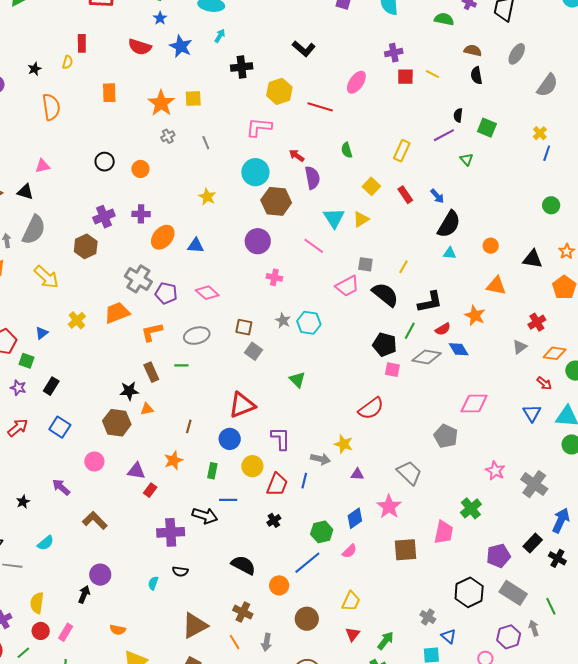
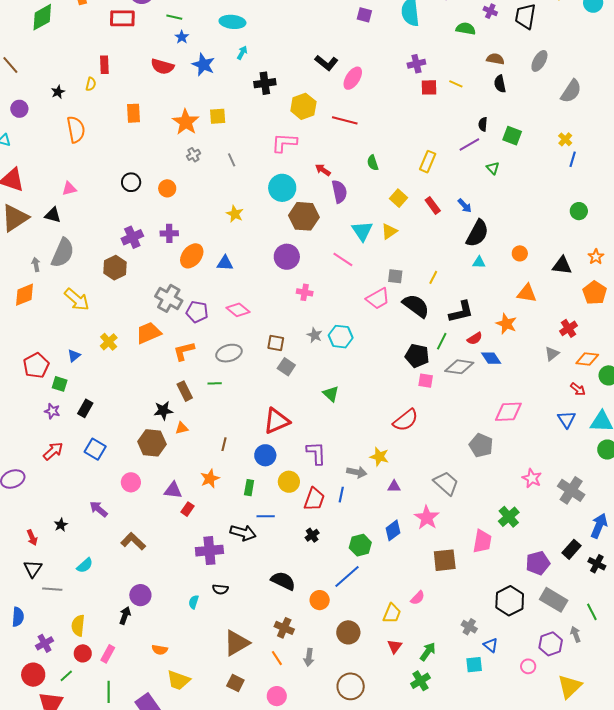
pink ellipse: (356, 82) -> (353, 78), moved
pink semicircle: (349, 551) -> (418, 598), moved

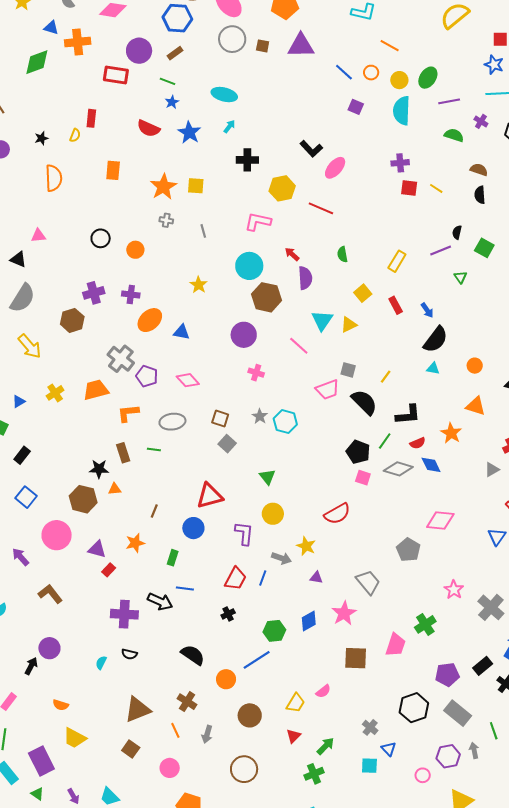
gray cross: (193, 155) -> (166, 220), turned 32
pink circle: (131, 482) -> (57, 535), size x1.5
yellow circle: (289, 482) -> (273, 514), moved

